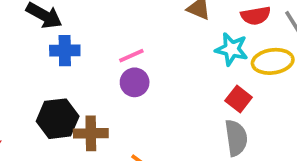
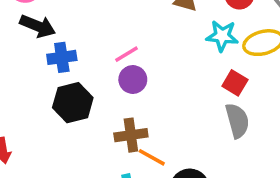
black hexagon: (58, 119) -> (73, 103), moved
brown cross: (91, 133) -> (131, 135), moved

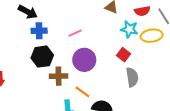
purple circle: (133, 80) -> (84, 60), moved, size x1.5
red square: (235, 83) -> (123, 55), moved
brown cross: (131, 135) -> (59, 76), moved

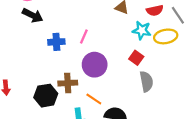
blue cross: (39, 31) -> (56, 42), moved
pink line: (75, 33) -> (84, 37), turned -40
black hexagon: (42, 57) -> (46, 96), moved

